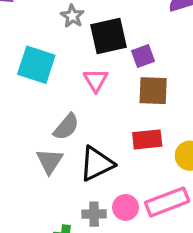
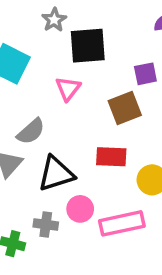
purple square: (143, 56) -> (145, 74), moved
brown square: (153, 91) -> (125, 108), turned -32
pink circle: (126, 207) -> (80, 209), moved

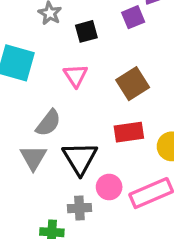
black square: (88, 46) -> (86, 31), size x0.6
purple square: (145, 74) -> (133, 17), moved
black triangle: (56, 174) -> (80, 158), turned -33

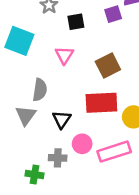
gray semicircle: (48, 123) -> (40, 90), turned -35
red rectangle: (129, 132) -> (101, 103), size x1.4
black triangle: (80, 158) -> (62, 119), size x0.7

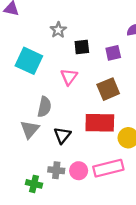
purple square: (113, 14) -> (113, 53), moved
pink circle: (82, 144) -> (79, 171), moved

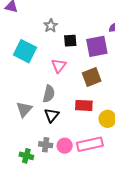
purple square: (113, 53) -> (97, 46), size x1.6
gray semicircle: (44, 107) -> (49, 94), moved
red rectangle: (100, 123) -> (84, 105), size x0.7

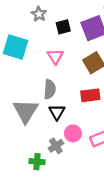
gray triangle: (24, 109) -> (26, 111), size x1.4
gray cross: (46, 145) -> (56, 146), turned -32
pink circle: (65, 146) -> (73, 133), moved

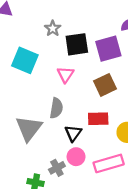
black square: (63, 27) -> (77, 44), size x1.5
black triangle: (57, 112) -> (73, 133), moved

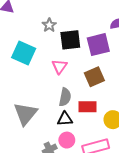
gray semicircle: (56, 108) -> (65, 97), moved
black triangle: (73, 133) -> (65, 119), turned 49

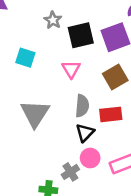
cyan square: (24, 53) -> (25, 58), size x0.7
gray triangle: (25, 114) -> (35, 114), moved
black triangle: (65, 119) -> (85, 133), turned -35

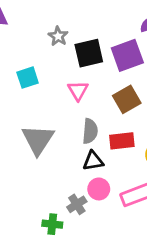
cyan square: (25, 58) -> (28, 78), turned -36
black triangle: (85, 133) -> (93, 161), turned 36

